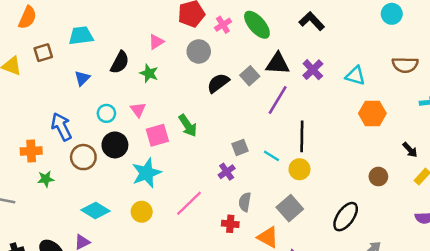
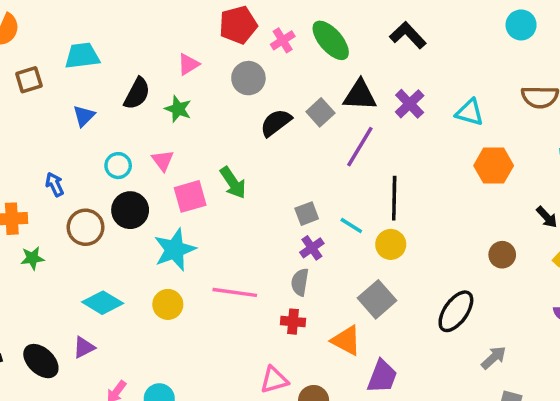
blue arrow: (62, 127) -> (55, 184), size x0.6
purple cross: (227, 172) -> (312, 248), moved
gray semicircle: (245, 202) -> (300, 282), moved
pink line: (189, 203) -> (235, 292), turned 52

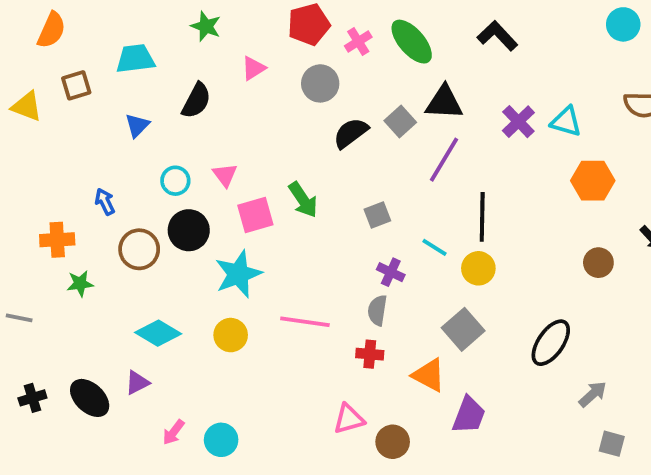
purple cross: (410, 104) -> (518, 122), moved
green star: (178, 109) -> (206, 26), moved
gray square: (307, 214) -> (377, 215), moved
purple cross: (312, 248) -> (391, 272), turned -30
brown circle: (502, 255) -> (598, 263), moved

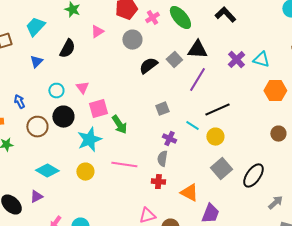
cyan trapezoid: (135, 59) -> (35, 27), turned -40
green arrow: (303, 200) -> (119, 125), moved
black line: (482, 217) -> (217, 110), turned 65
gray square: (463, 329) -> (221, 169), moved

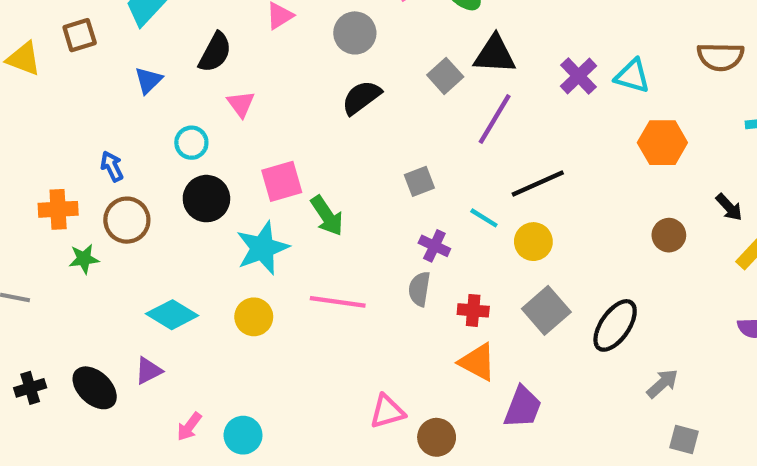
black semicircle: (148, 66) -> (361, 97), moved
pink triangle: (82, 88) -> (241, 104), moved
brown circle: (37, 127) -> (127, 220), moved
red cross: (158, 182) -> (473, 310), moved

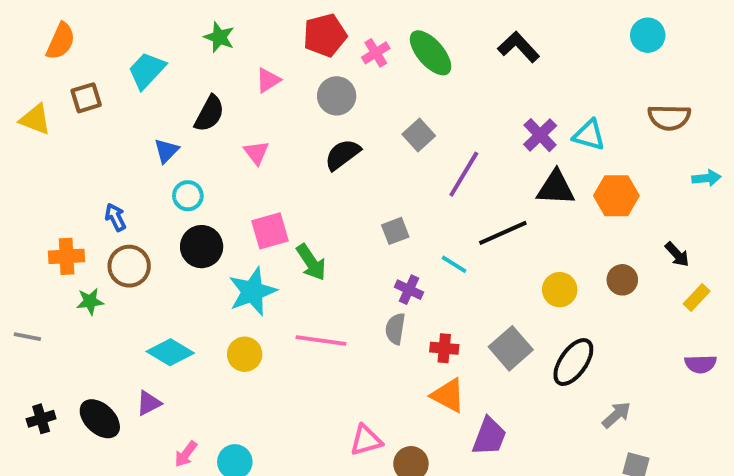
black triangle: (495, 54) -> (556, 188), moved
blue triangle: (148, 80) -> (166, 151), moved
pink triangle: (241, 104) -> (256, 153), moved
yellow circle: (533, 242) -> (560, 290), moved

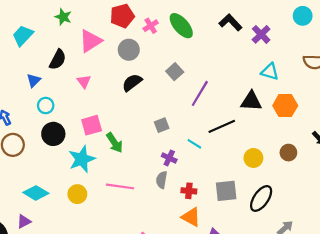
pink triangle: (268, 80) -> (90, 41), size x1.6
purple cross: (540, 135) -> (261, 34), moved
gray square: (511, 348) -> (226, 191), turned 35

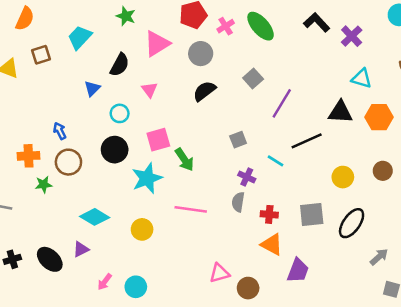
cyan circle: (46, 106) -> (120, 113), moved
yellow circle: (77, 194) -> (142, 229), moved

